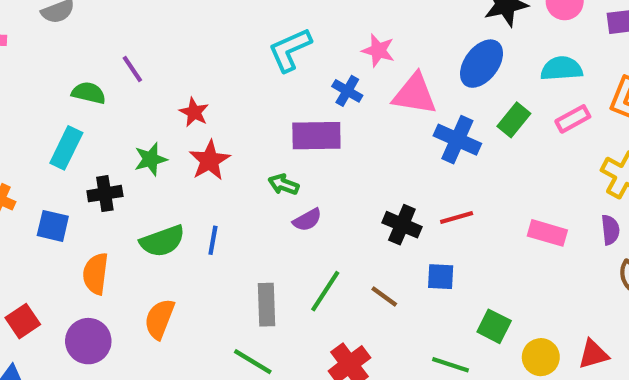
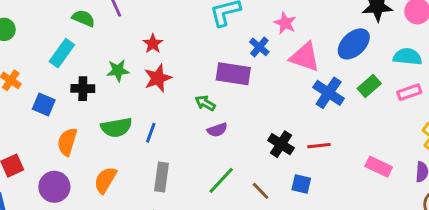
gray rectangle: (267, 305) -> (162, 177), moved

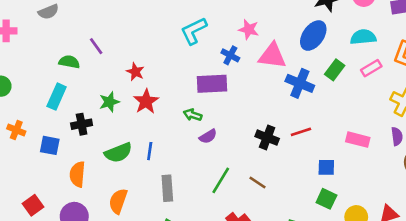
blue square: (301, 184) -> (326, 167), moved

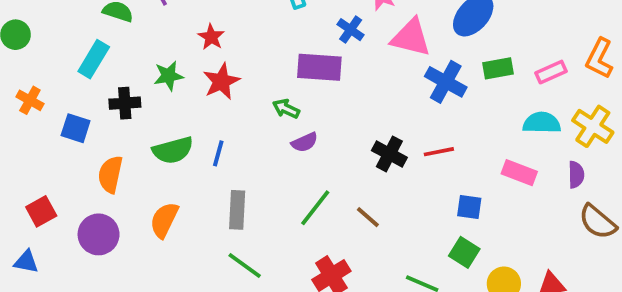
cyan semicircle: (363, 37) -> (542, 123), moved
green rectangle: (335, 70) -> (498, 68), turned 36

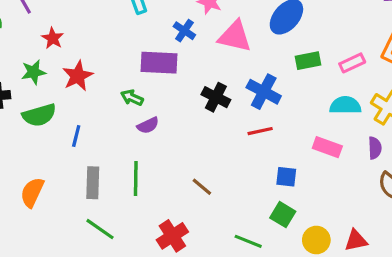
red star: (211, 37) -> (53, 38), moved
blue cross: (446, 82) -> (264, 92), moved
green semicircle: (173, 150) -> (39, 115), moved
black cross: (389, 154) -> (216, 97), moved
green line: (315, 208) -> (136, 179), moved, turned -36

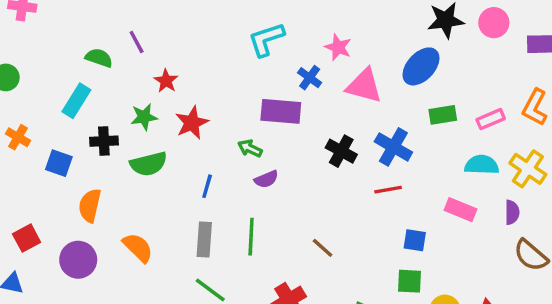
blue line: (76, 136) -> (207, 186), moved
orange semicircle: (32, 192) -> (138, 248), turned 108
green square: (283, 215) -> (410, 281), turned -30

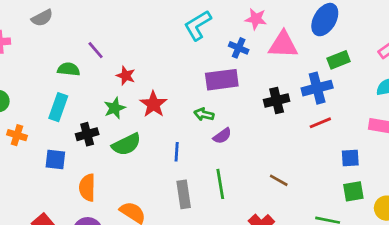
green rectangle: (443, 115) -> (339, 60), moved
orange cross: (18, 137) -> (17, 135), moved
blue cross: (393, 147) -> (317, 88), turned -32
black cross: (341, 151) -> (277, 100), turned -30

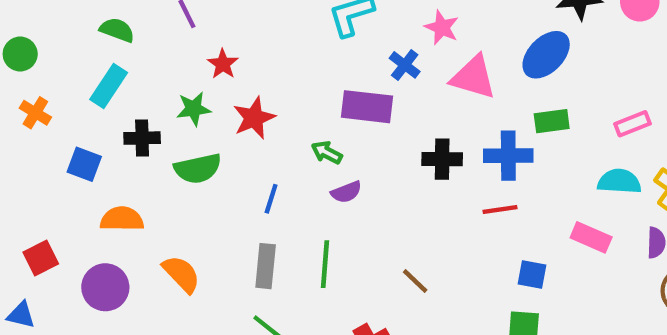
green semicircle: (69, 69) -> (117, 30), moved
orange semicircle: (87, 188) -> (122, 219), turned 76

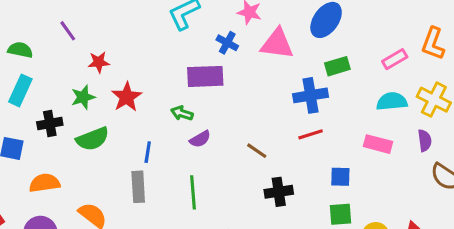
red star: (223, 64) -> (99, 62), turned -30
black cross: (442, 159) -> (279, 192), moved
gray rectangle: (266, 266) -> (138, 187), moved
brown line: (415, 281) -> (257, 151), moved

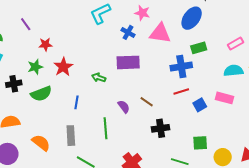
purple rectangle: (205, 76) -> (128, 62), moved
purple semicircle: (200, 139) -> (124, 107), moved, turned -96
blue square: (340, 177) -> (200, 105), moved, turned -32
gray rectangle: (138, 187) -> (71, 136), moved

